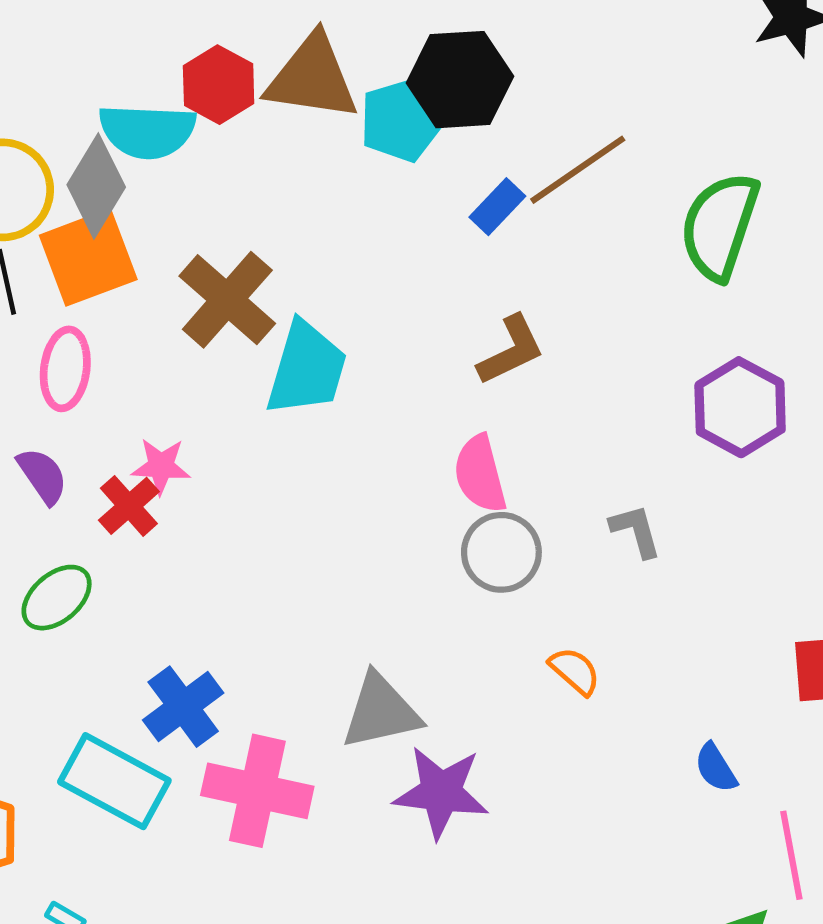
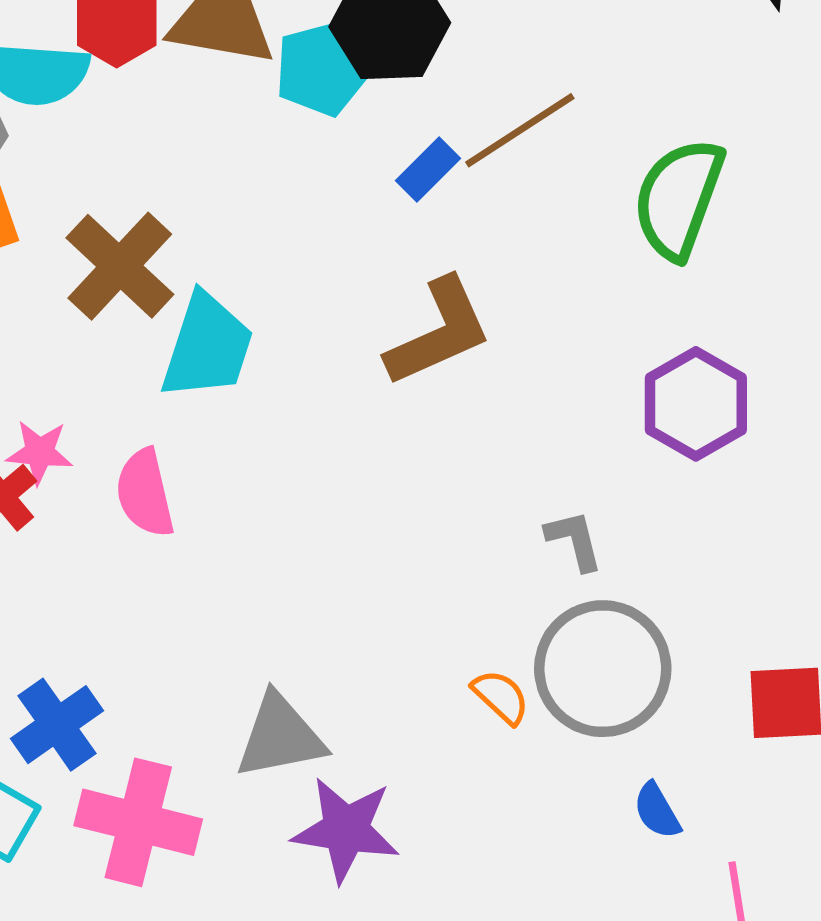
brown L-shape: (511, 350) -> (439, 332), size x1.4
pink semicircle: (480, 474) -> (145, 493), moved
gray circle: (501, 552) -> (603, 669), moved, size x1.5

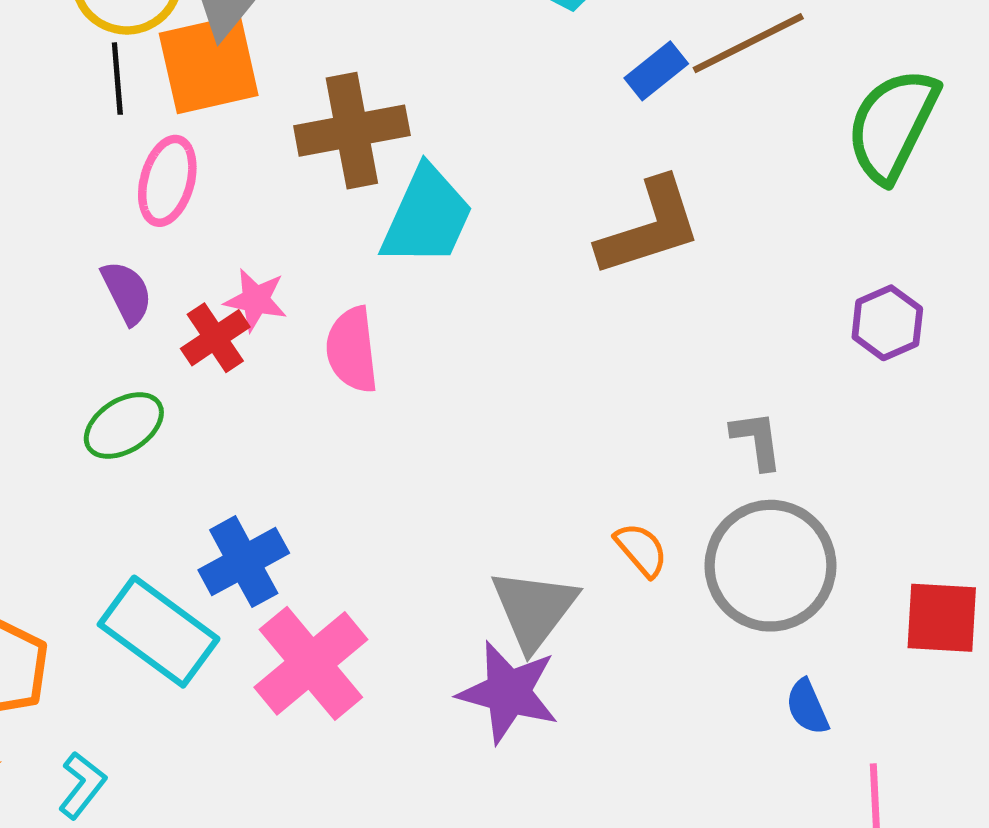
brown cross: (120, 266) -> (352, 131), turned 30
purple hexagon: (696, 404) -> (887, 323), size x0.7
orange semicircle: (501, 697) -> (641, 550), moved
gray triangle: (280, 736) -> (534, 609), moved, turned -48
pink cross: (138, 822) -> (311, 663), turned 30

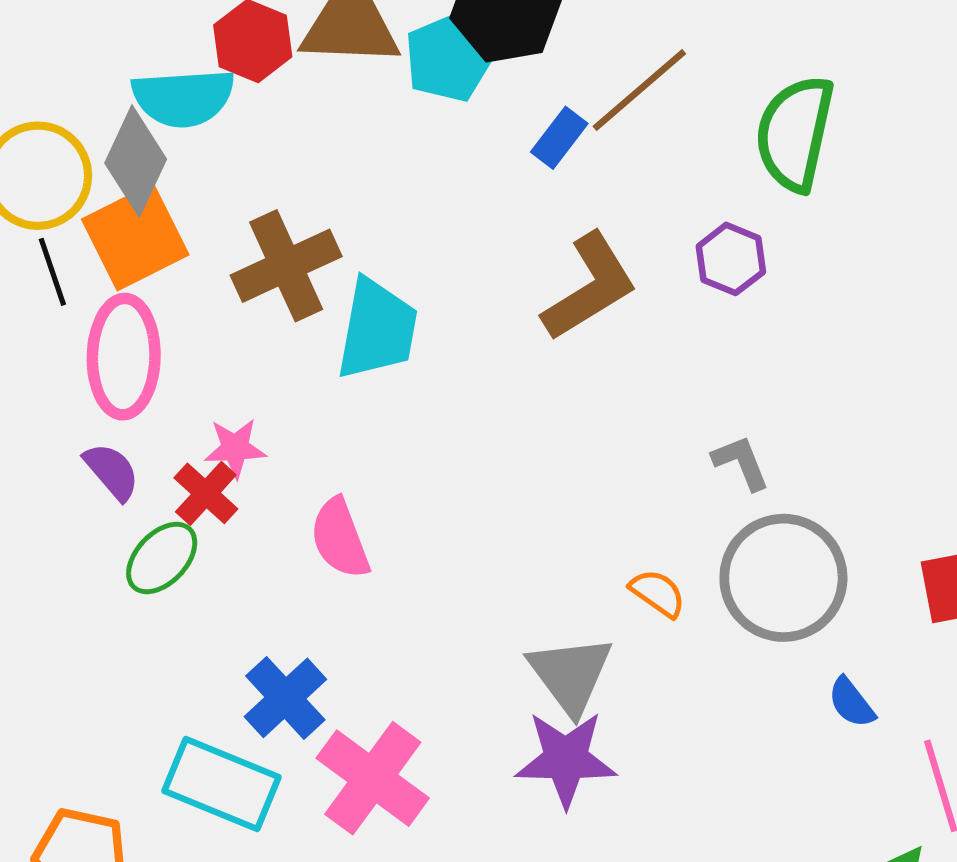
pink ellipse: (167, 181) -> (124, 357), size x1.4
purple hexagon: (887, 323) -> (731, 259), moved
pink semicircle: (352, 350) -> (340, 538), moved
green ellipse: (124, 426) -> (162, 558), moved

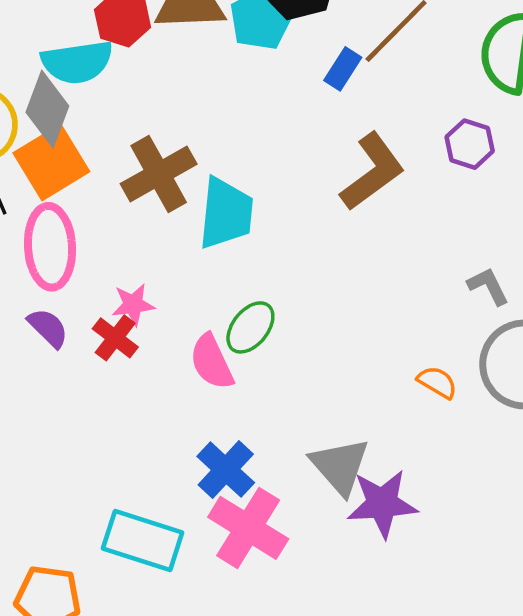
green ellipse: (162, 558) -> (250, 327), moved
gray triangle: (570, 675) -> (340, 466), moved
blue cross: (285, 698) -> (226, 470), moved

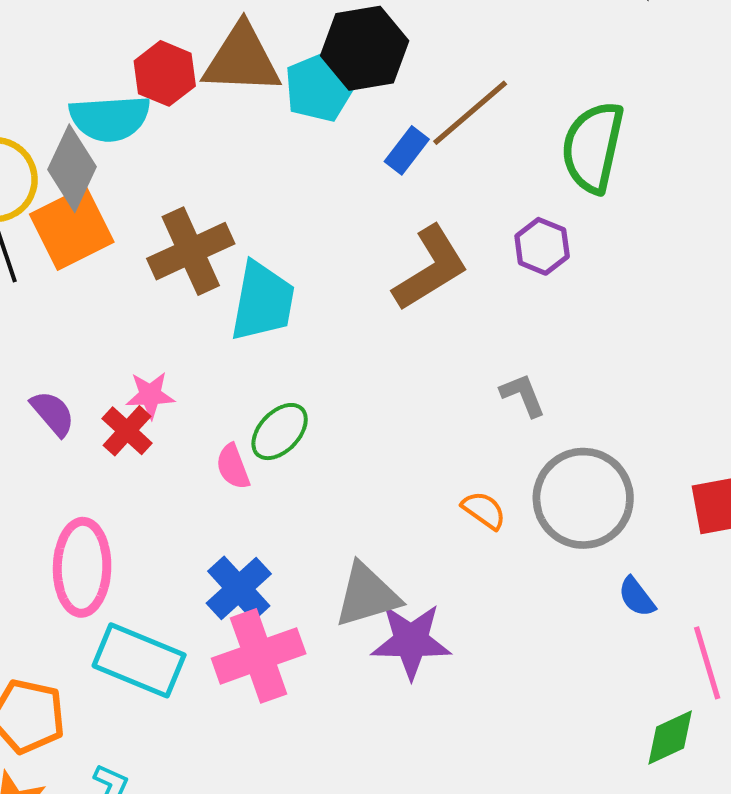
pink ellipse: (50, 247) -> (82, 567), moved
gray L-shape: (488, 286) -> (523, 395), moved
pink semicircle: (212, 362) -> (233, 467), size x0.7
gray triangle: (340, 466) -> (367, 595), turned 50
pink cross: (248, 528) -> (259, 656), turned 34

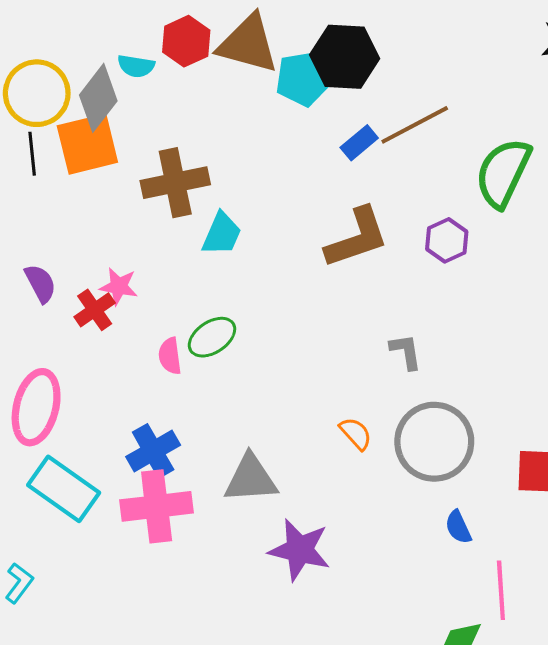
cyan semicircle: (110, 118) -> (136, 66), size x0.6
cyan trapezoid: (263, 301) -> (222, 234), size x0.7
purple star: (411, 641) -> (300, 550), moved

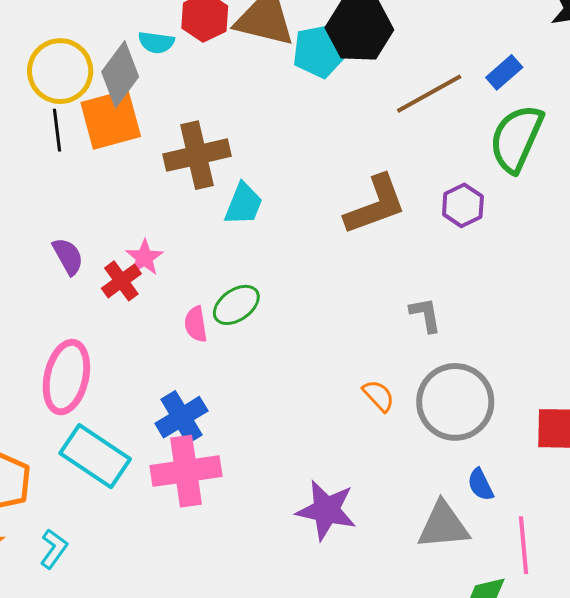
blue rectangle: (359, 143) -> (504, 72), moved
pink star: (119, 286) -> (144, 258), turned 30
gray triangle: (251, 479) -> (443, 525), moved

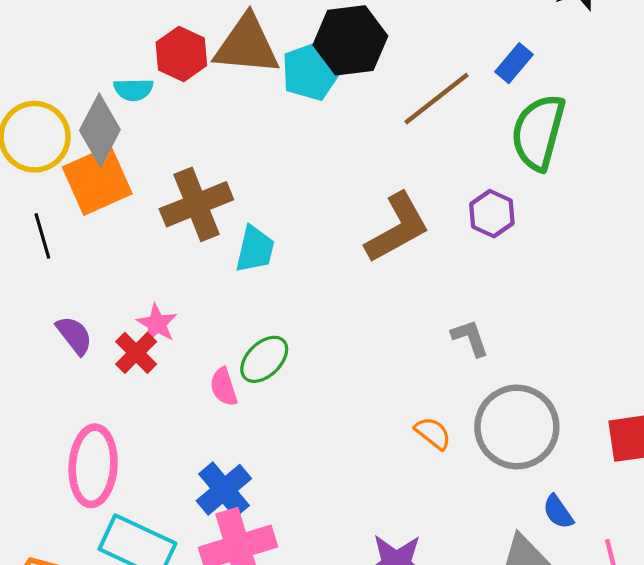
black line: (57, 130) -> (42, 236), moved

